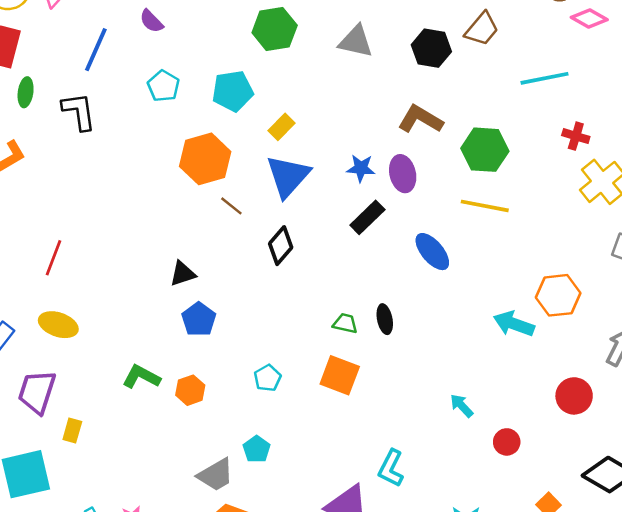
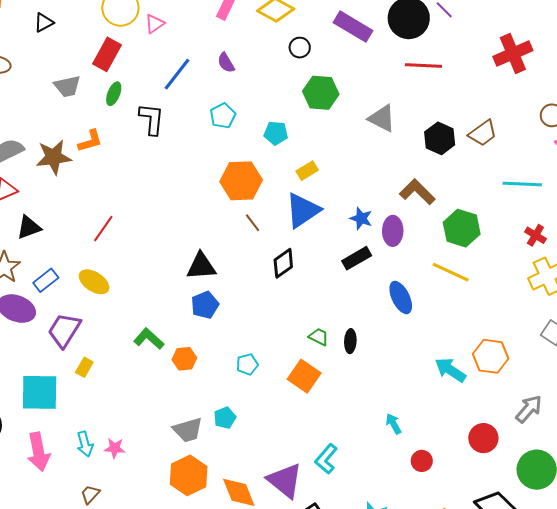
cyan pentagon: (233, 91) -> (276, 133), size x0.7
black triangle: (183, 274) -> (201, 266), size x1.4

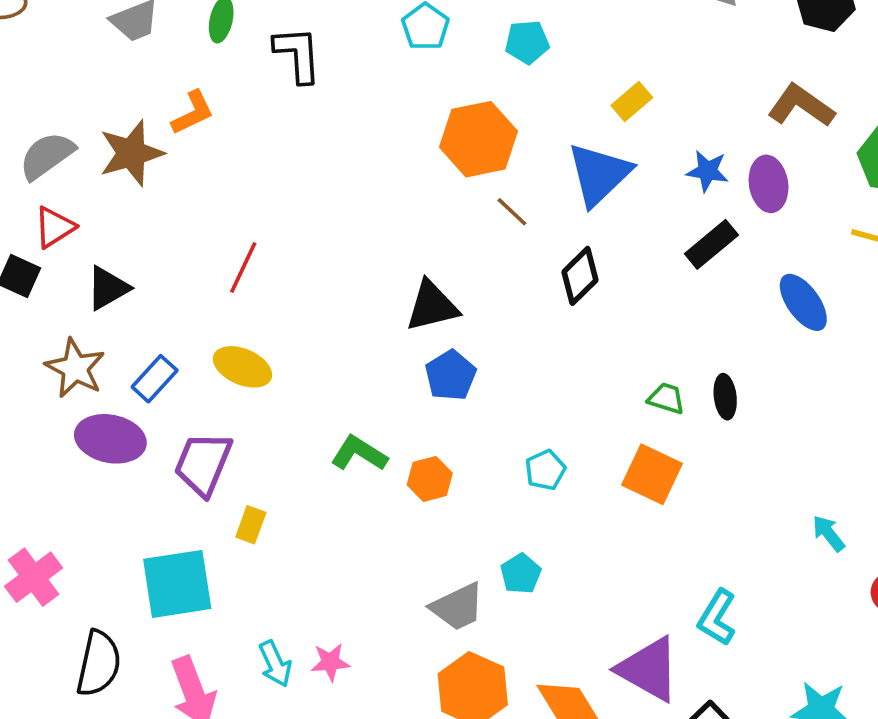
yellow rectangle: (307, 171) -> (632, 102), moved

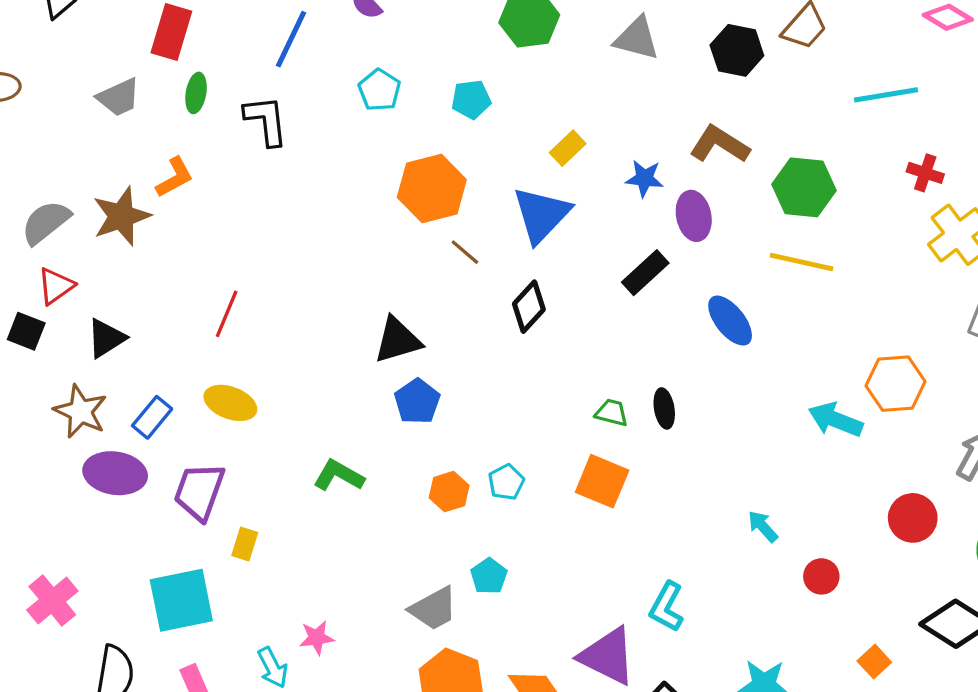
blue star: (707, 171) -> (644, 178), moved
orange hexagon: (430, 479) -> (449, 492), moved
pink star: (330, 662) -> (317, 638), moved

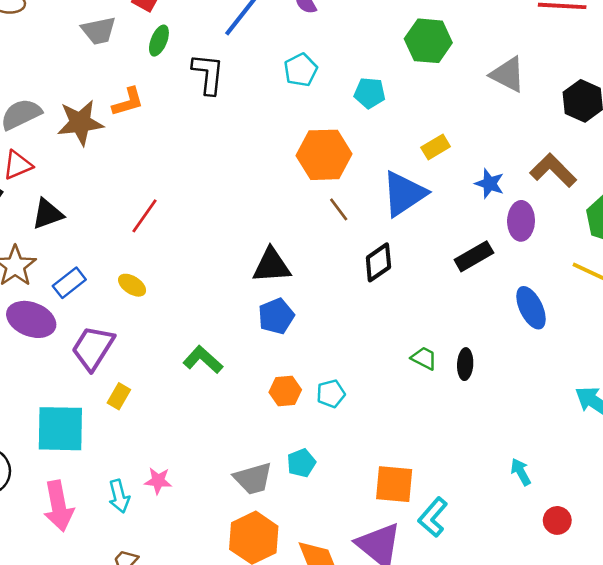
yellow ellipse: (230, 403) -> (132, 285), size x0.7
orange square: (602, 481) -> (394, 484), moved, turned -30

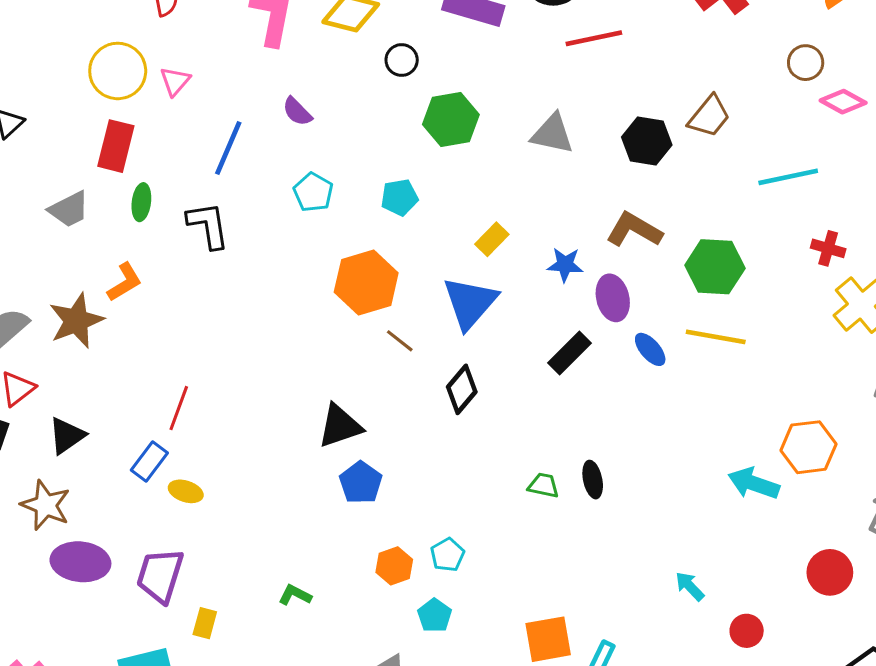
blue rectangle: (69, 283) -> (149, 461), moved
blue ellipse: (531, 308) -> (650, 349), moved, size x0.7
green L-shape: (203, 360) -> (295, 595), moved, size x0.7
cyan pentagon: (301, 463) -> (435, 616), moved

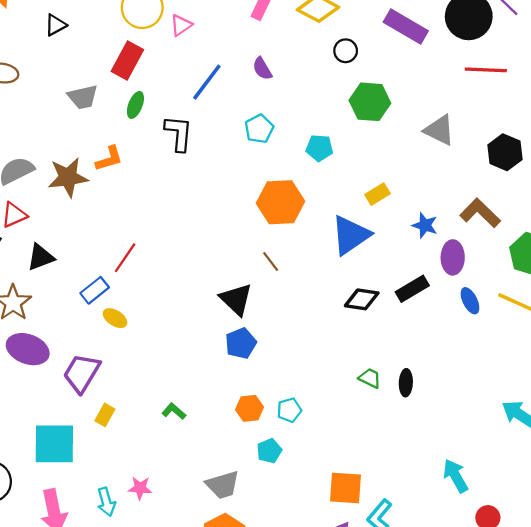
brown line: (400, 341) -> (271, 262), moved
black diamond: (462, 389) -> (362, 299), moved, turned 44
black triangle: (340, 426) -> (236, 299), turned 48
cyan arrow: (690, 586) -> (456, 476), size x1.4

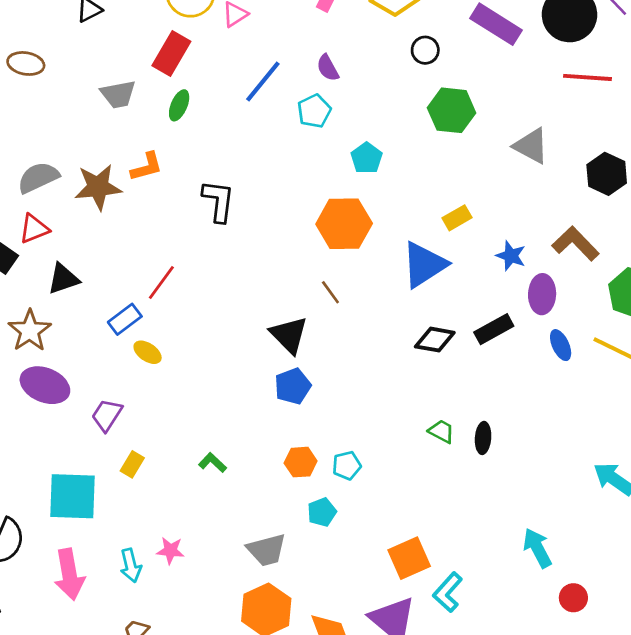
cyan pentagon: (259, 129) -> (314, 111), moved
black L-shape: (179, 133) -> (218, 201), moved
cyan pentagon: (319, 148) -> (367, 158), moved, turned 30
purple trapezoid: (82, 373) -> (107, 415), size x0.7
orange square: (346, 488) -> (409, 558), turned -30

